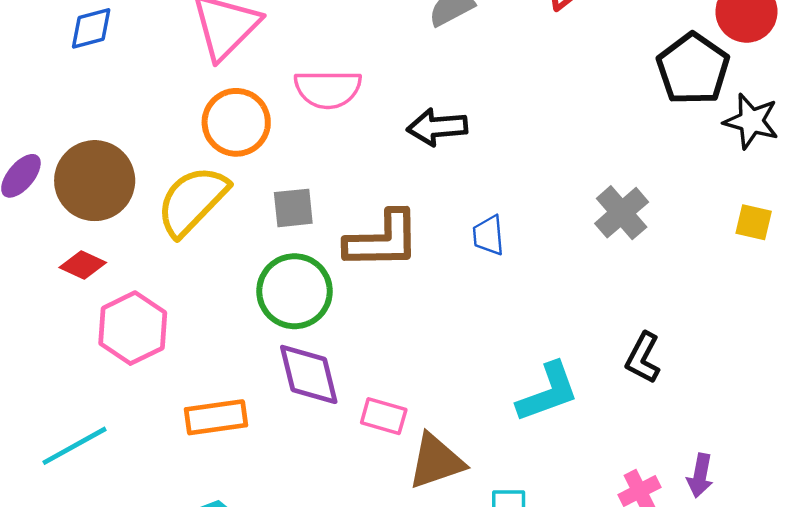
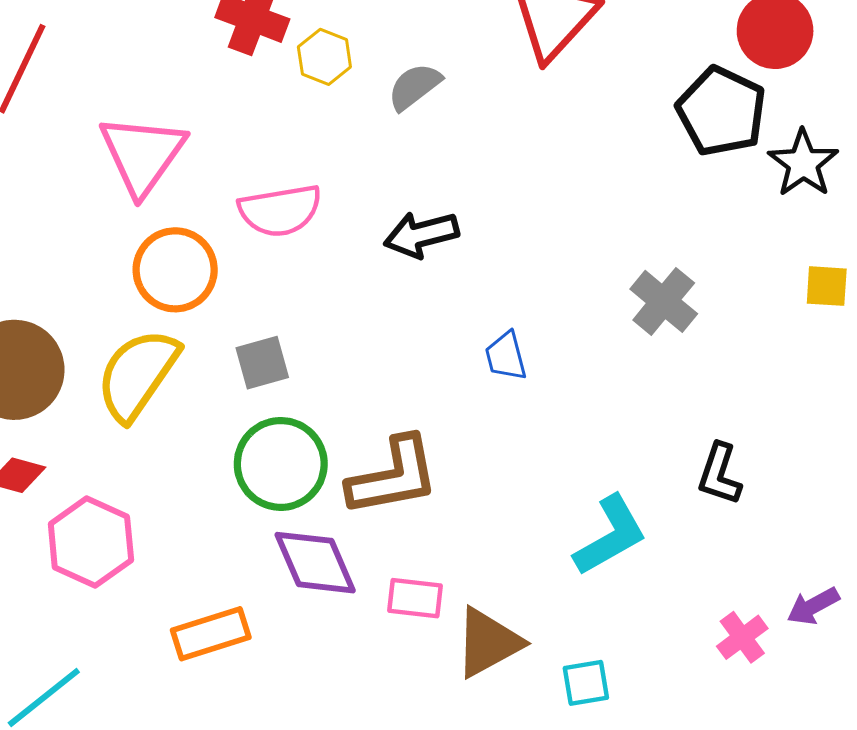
black star: (751, 121) -> (803, 163), turned 30
brown L-shape: (383, 240) -> (393, 476), moved
purple arrow: (700, 476) -> (813, 606), turned 60

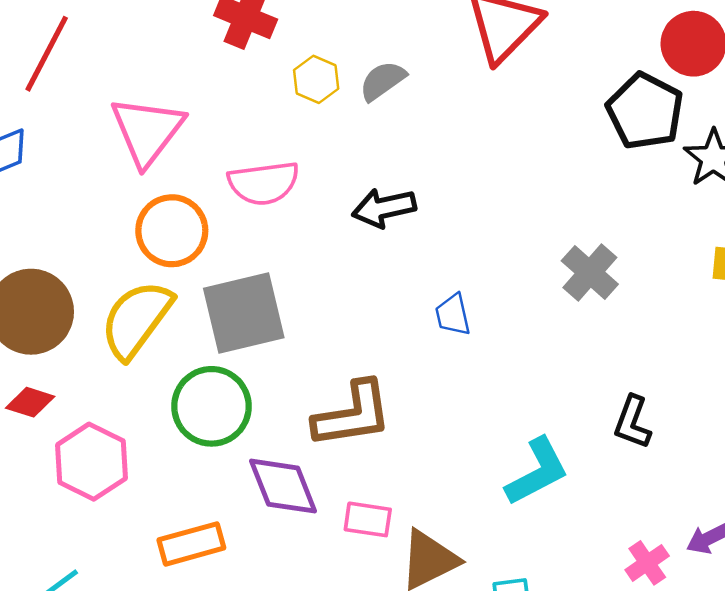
yellow hexagon: (324, 57) -> (316, 79), moved
gray square: (262, 363) -> (244, 313), size x1.8
green circle: (281, 464) -> (211, 406), moved

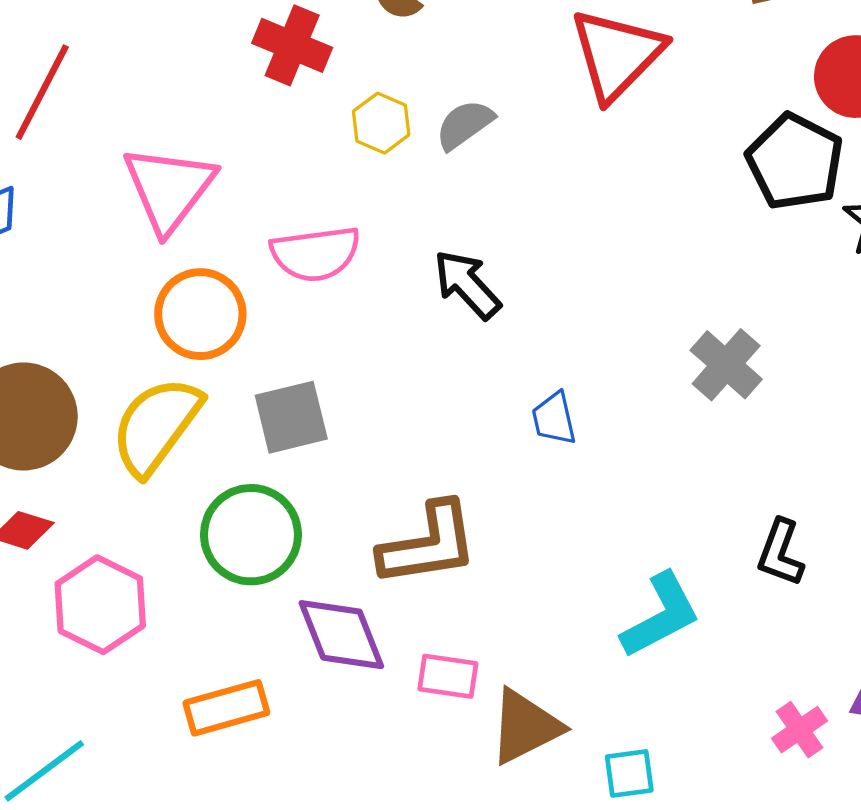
black arrow: (384, 208) -> (467, 284), turned 60
gray square: (244, 313) -> (291, 417), size x0.7

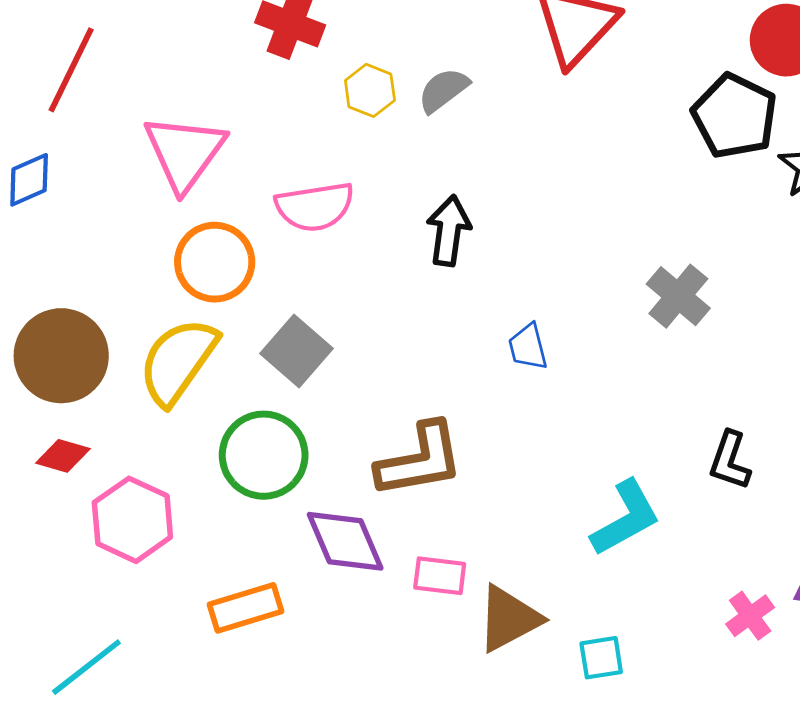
black arrow: (467, 284) -> (449, 231), turned 52
gray square: (291, 417) -> (297, 351), turned -34

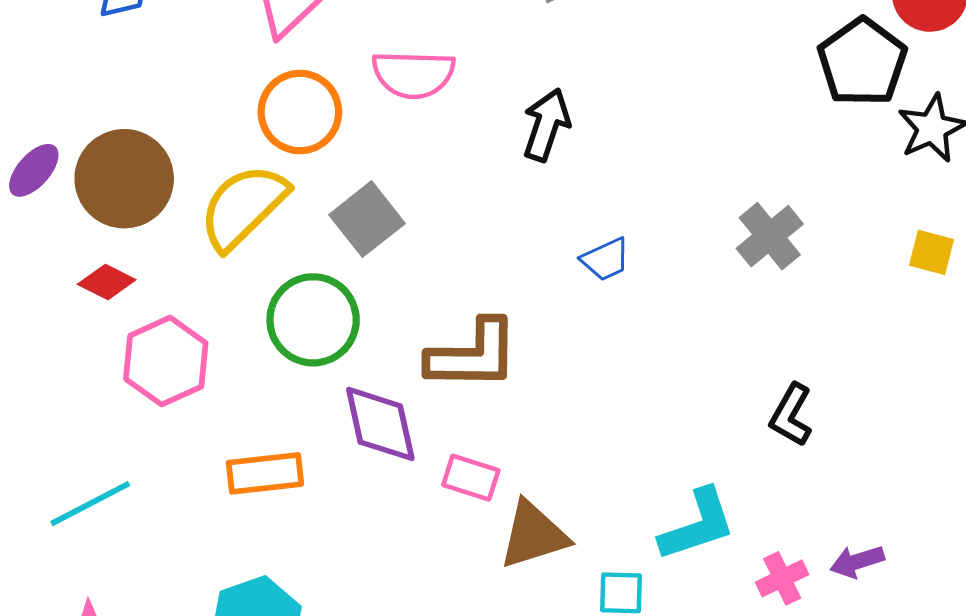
blue trapezoid: (528, 347) -> (605, 259), turned -111
cyan L-shape: (626, 518) -> (697, 525), moved

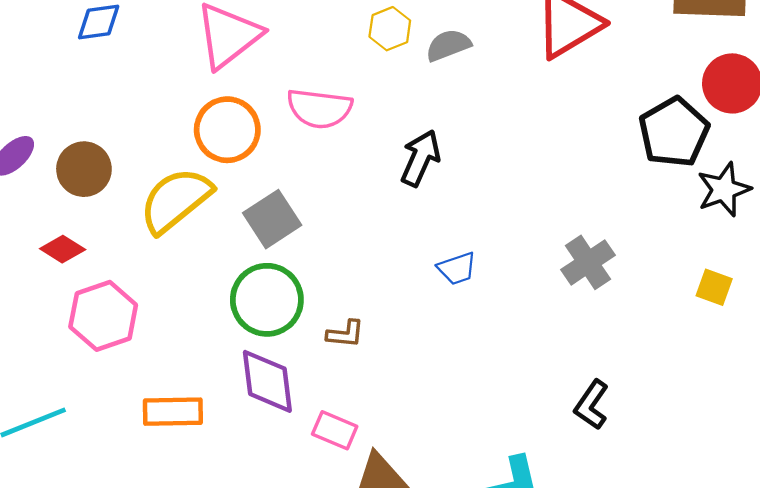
brown circle: (124, 179) -> (84, 169), size x0.7
green circle: (313, 320) -> (267, 300), moved
brown L-shape: (473, 355) -> (345, 334), size x0.5

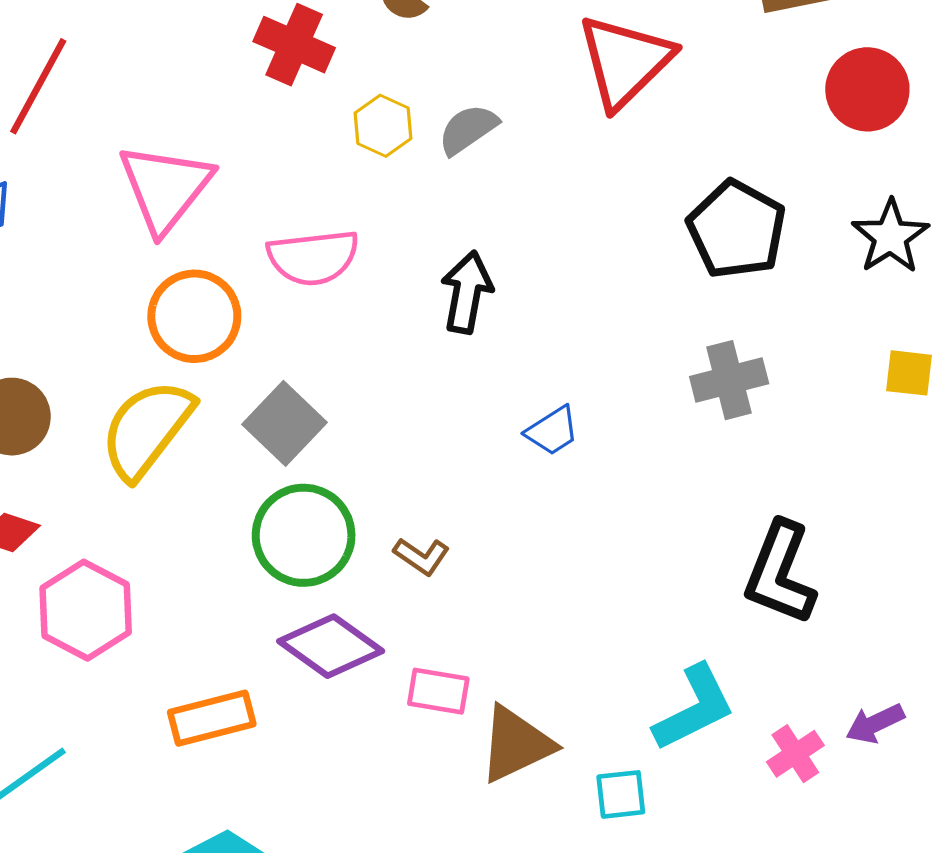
black pentagon: (674, 132) -> (737, 229), moved
gray cross: (588, 262) -> (729, 380), turned 33
brown L-shape: (345, 334) -> (422, 556), turned 42
purple diamond: (267, 381) -> (331, 646), turned -34
black L-shape: (591, 405) -> (780, 573), size x1.5

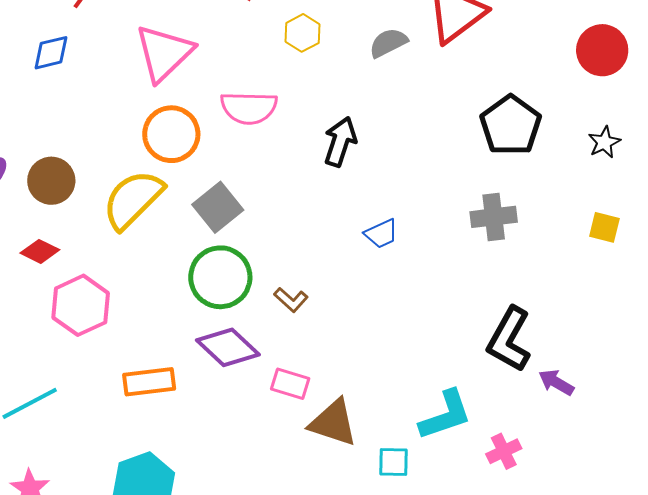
gray semicircle: (468, 129) -> (388, 43), moved
black star: (890, 237) -> (604, 142), size x0.7
purple arrow: (875, 724) -> (556, 382), moved, turned 48
brown triangle: (516, 744) -> (333, 423), turned 36

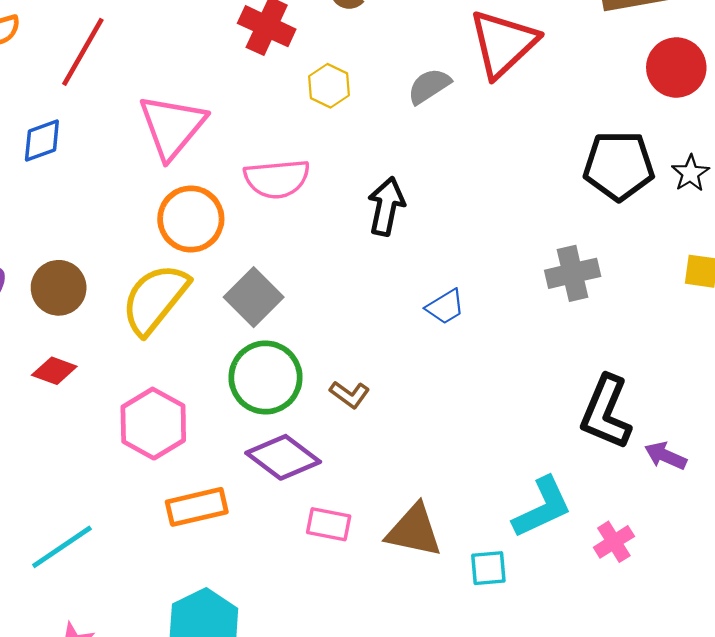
black pentagon: (511, 125) -> (619, 166), moved, turned -30
pink hexagon: (81, 305) -> (153, 424), moved
pink rectangle: (290, 384) -> (329, 524), moved

